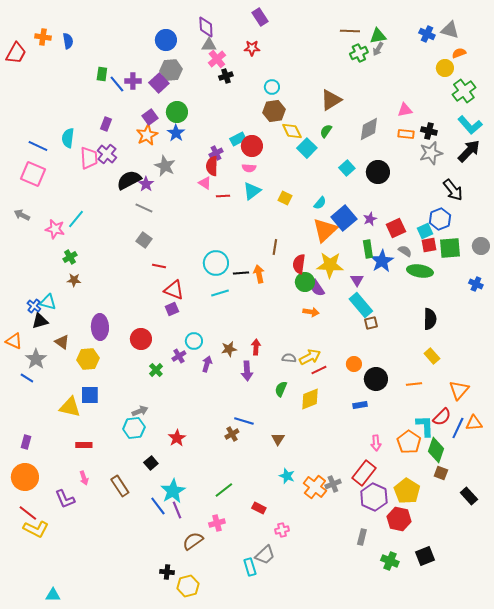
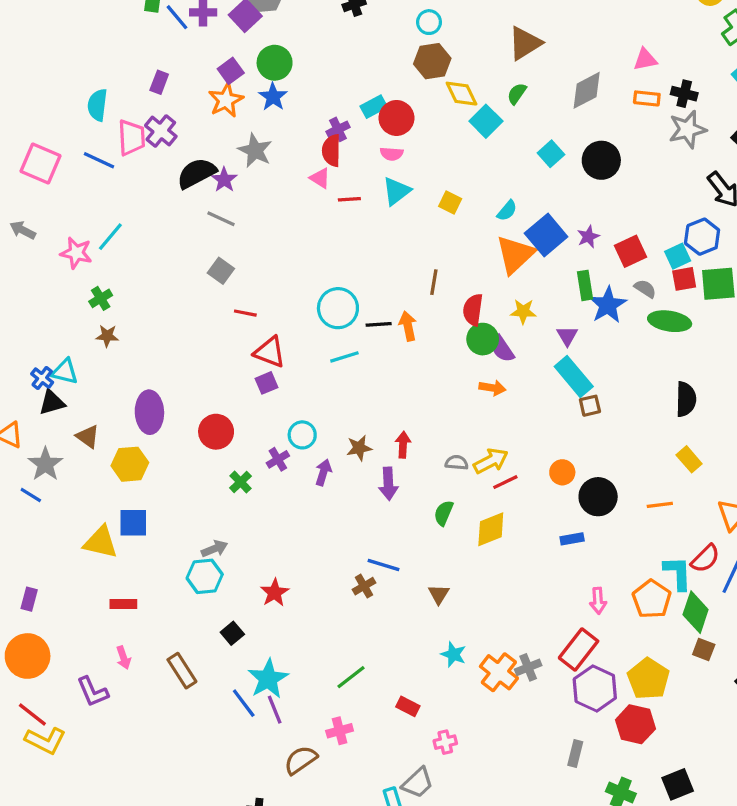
blue line: (38, 146) -> (99, 160), moved
yellow star: (330, 265) -> (523, 311), size x0.6

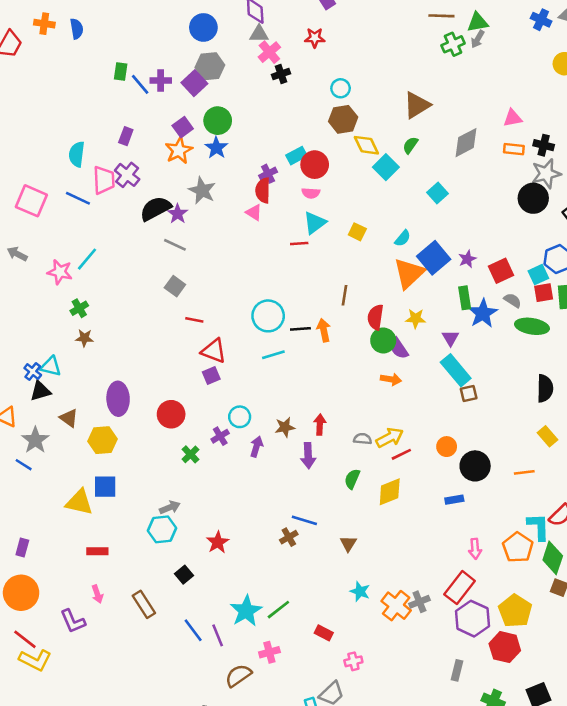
black circle: (601, 160) -> (533, 198), moved
red line: (349, 199) -> (299, 243), moved
cyan star: (268, 679) -> (246, 611), moved

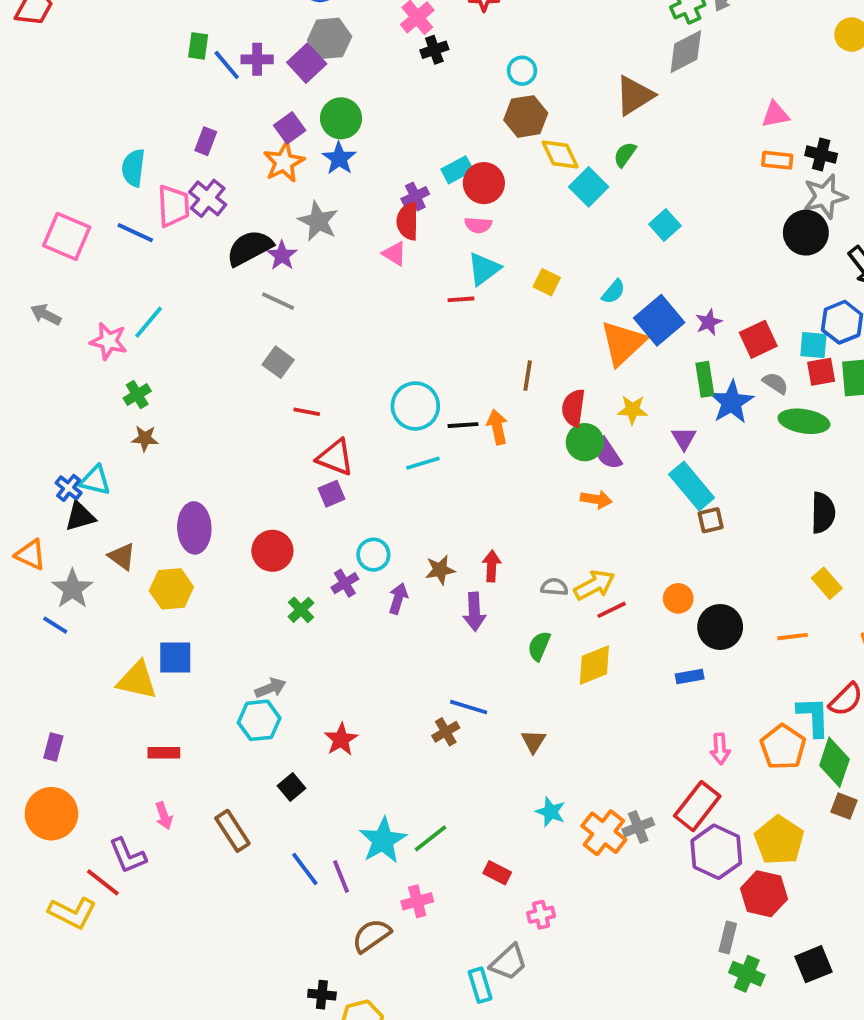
gray diamond: (466, 143) -> (686, 52), moved
cyan square: (538, 275) -> (813, 345), turned 30
red line: (25, 639) -> (103, 882), moved
gray rectangle: (457, 670) -> (728, 938), moved

